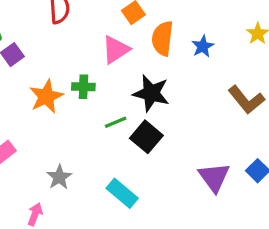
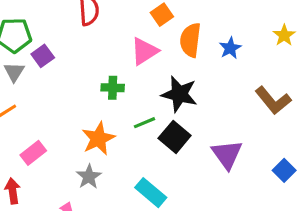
orange star: (46, 96) -> (98, 139), moved
purple triangle: (214, 177) -> (227, 154), moved

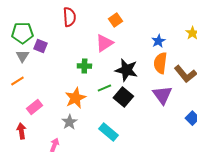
orange semicircle: (190, 40) -> (160, 63), moved
purple square: (43, 56) -> (40, 46), turned -32
purple triangle: (227, 154) -> (162, 95), moved

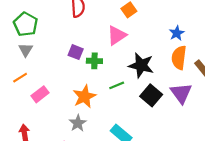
green pentagon: (22, 33) -> (26, 24), turned 30
purple square: (40, 46) -> (76, 52), moved
black square: (123, 97) -> (151, 95), moved
pink rectangle: (34, 107) -> (40, 94), moved

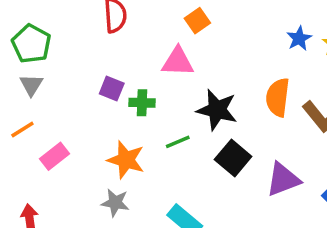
blue star: (177, 33) -> (299, 38), moved
pink triangle: (117, 35) -> (178, 62), turned 35
purple triangle: (181, 93) -> (283, 179), moved, turned 45
orange star: (84, 97) -> (126, 160), turned -30
gray star: (78, 123) -> (115, 203), turned -30

